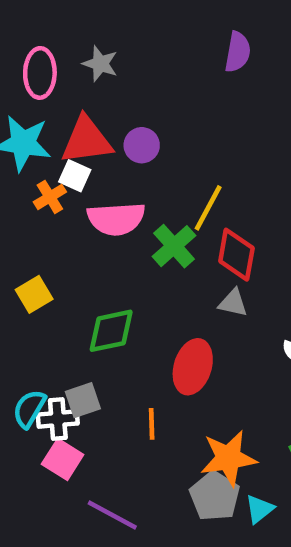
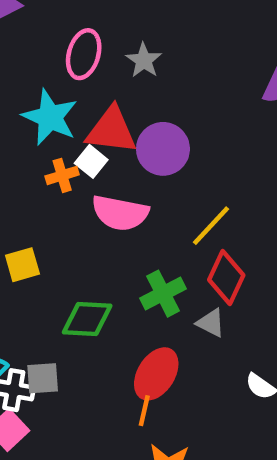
purple circle: (142, 145) -> (163, 149), size x1.5
green cross: (174, 246) -> (163, 294), moved
orange line: (152, 424) -> (144, 411), moved

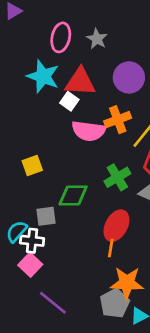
purple circle: (163, 149) -> (129, 77), moved
orange cross: (62, 175) -> (118, 120), moved, size x1.4
gray square: (43, 378) -> (46, 216), moved

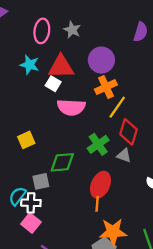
cyan star: (43, 76) -> (30, 65), size x0.7
orange cross: (118, 120) -> (106, 87), moved

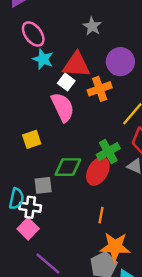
pink ellipse: (42, 31) -> (33, 34), moved, turned -50
orange cross: (106, 87) -> (100, 89), moved
pink semicircle: (71, 107) -> (63, 107), moved, turned -124
red ellipse: (101, 185) -> (98, 171), moved
cyan semicircle: (17, 196) -> (16, 199), turned 150

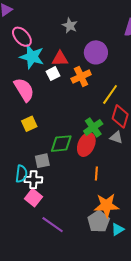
cyan star: (43, 59) -> (32, 57), size x1.4
red triangle: (76, 65) -> (60, 59), size x0.7
white square: (66, 82) -> (53, 74), turned 32
pink semicircle: (63, 107) -> (24, 90), moved
orange line: (101, 215) -> (96, 173), moved

